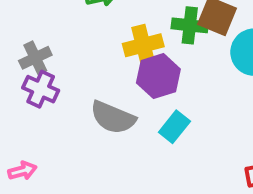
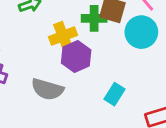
cyan rectangle: (174, 127) -> (114, 94), moved

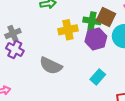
purple hexagon: (76, 57) -> (96, 39), moved

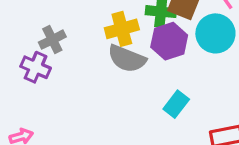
gray cross: (13, 34) -> (52, 40), moved
gray semicircle: (51, 66) -> (127, 59), moved

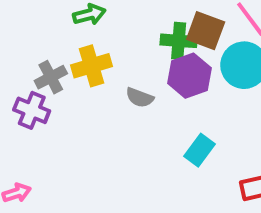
yellow cross: (122, 29) -> (91, 66), moved
gray semicircle: (127, 59) -> (140, 98), size x0.6

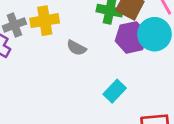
purple hexagon: (189, 76) -> (131, 37), moved

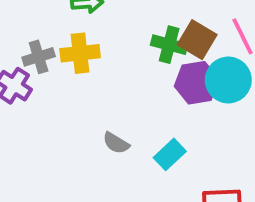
gray semicircle: (76, 48) -> (116, 143), moved

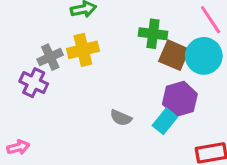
brown square: (197, 40) -> (174, 55), moved
purple hexagon: (197, 83) -> (180, 99), moved

